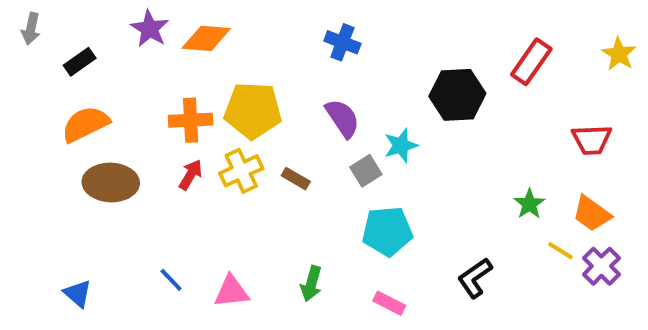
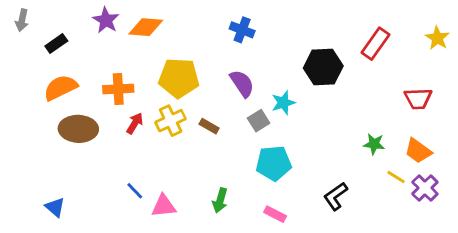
orange cross: (191, 120) -> (118, 89), moved
green star: (529, 204) -> (374, 144), turned -30
blue line: (171, 280) -> (135, 191), moved

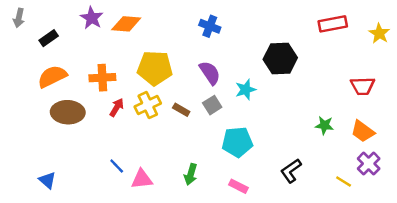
red rectangle: (375, 44) -> (333, 24), moved, turned 44
gray square: (259, 121) -> (212, 105), moved
yellow line: (396, 177) -> (344, 181), moved

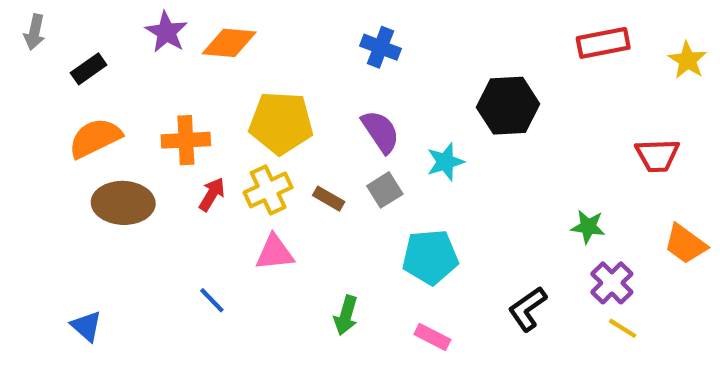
orange trapezoid: (363, 131) -> (685, 244), moved
purple cross: (369, 164) -> (612, 283), moved
pink triangle: (142, 179) -> (275, 253), moved

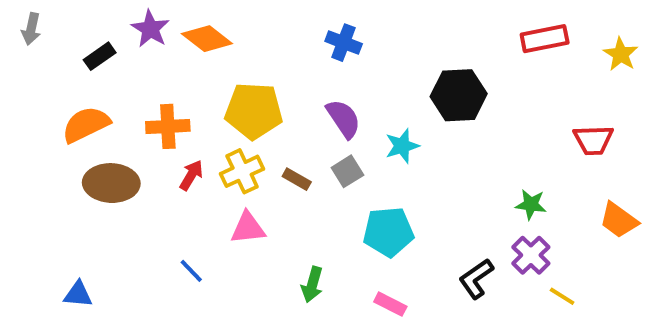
orange diamond: (229, 43) -> (207, 39), turned 33
black rectangle: (89, 69) -> (100, 56), moved
purple cross: (612, 283) -> (531, 255), moved
blue triangle: (86, 326) -> (78, 294), turned -36

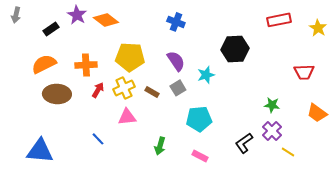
blue triangle: (78, 294) -> (40, 151), size x1.8

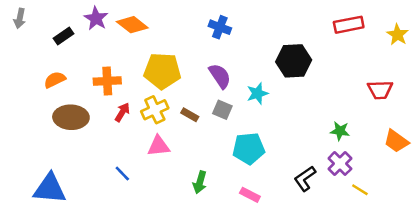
orange semicircle: (44, 64) -> (55, 80), size x0.7
gray square: (178, 88) -> (222, 110), turned -35

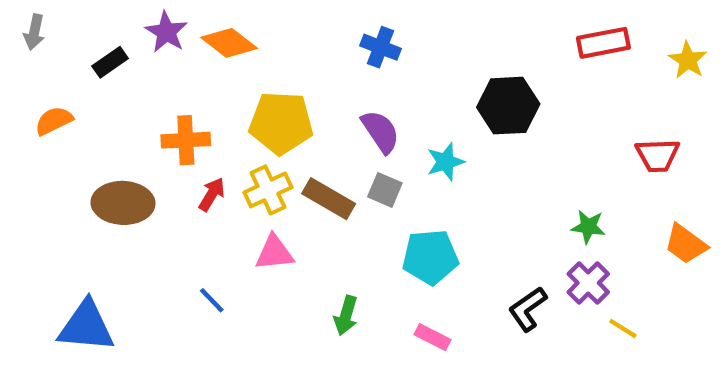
orange semicircle: (55, 80) -> (54, 121), moved
brown rectangle: (190, 115) -> (329, 199), size x1.6

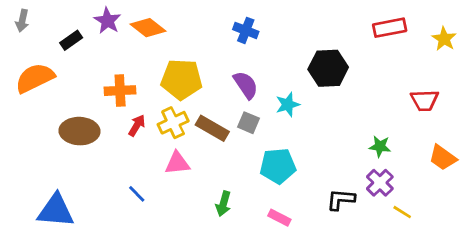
orange semicircle: (54, 121) -> (35, 78), size x1.6
black L-shape: (528, 309) -> (341, 199), turned 40

